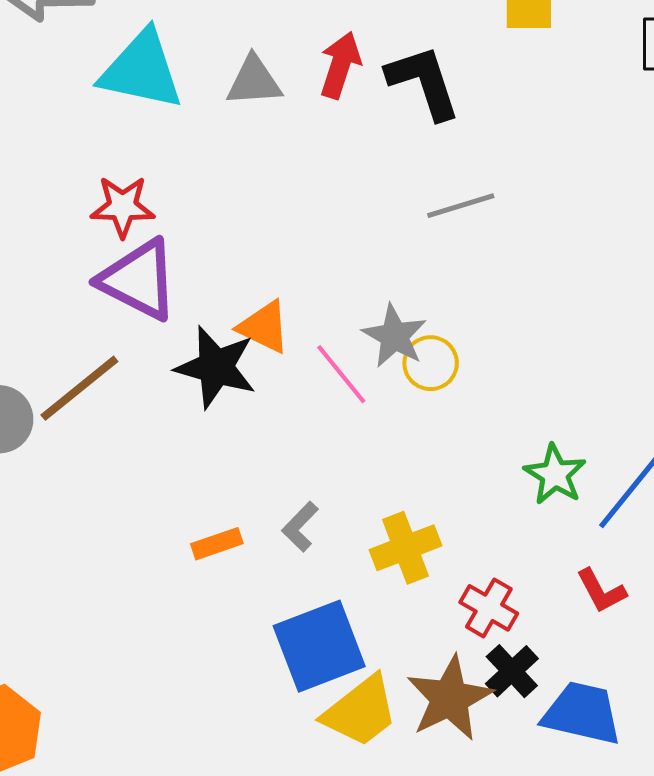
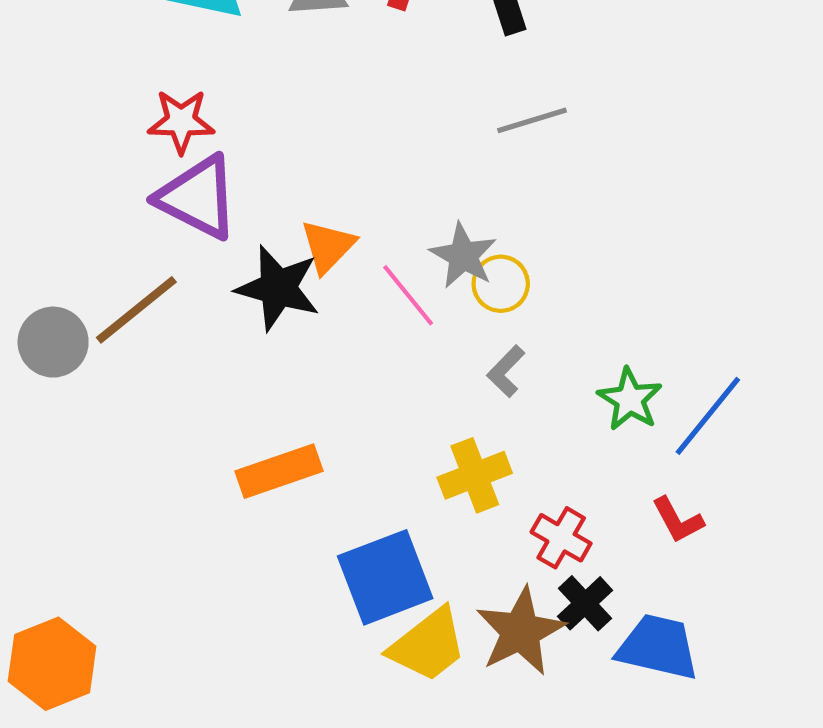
orange triangle: (264, 327) -> (328, 246), turned 48
gray L-shape: (300, 527) -> (506, 371), moved
orange rectangle: (217, 544) -> (279, 471), size x1.6

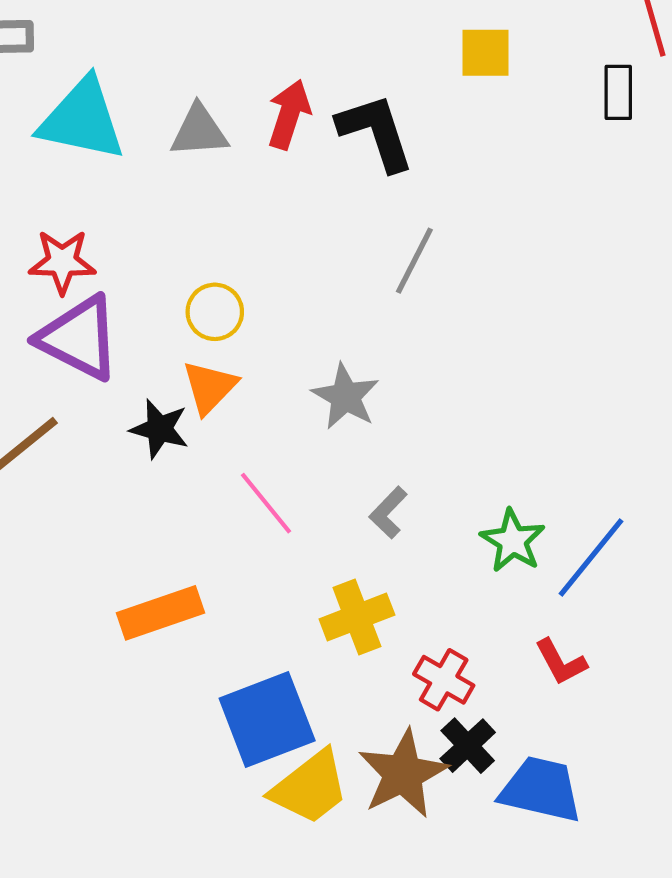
gray line: (532, 120) -> (414, 261), turned -46
yellow circle: (501, 284) -> (215, 312), moved
black star: (278, 288) -> (159, 429), size x0.7
pink line: (408, 295) -> (266, 503), moved

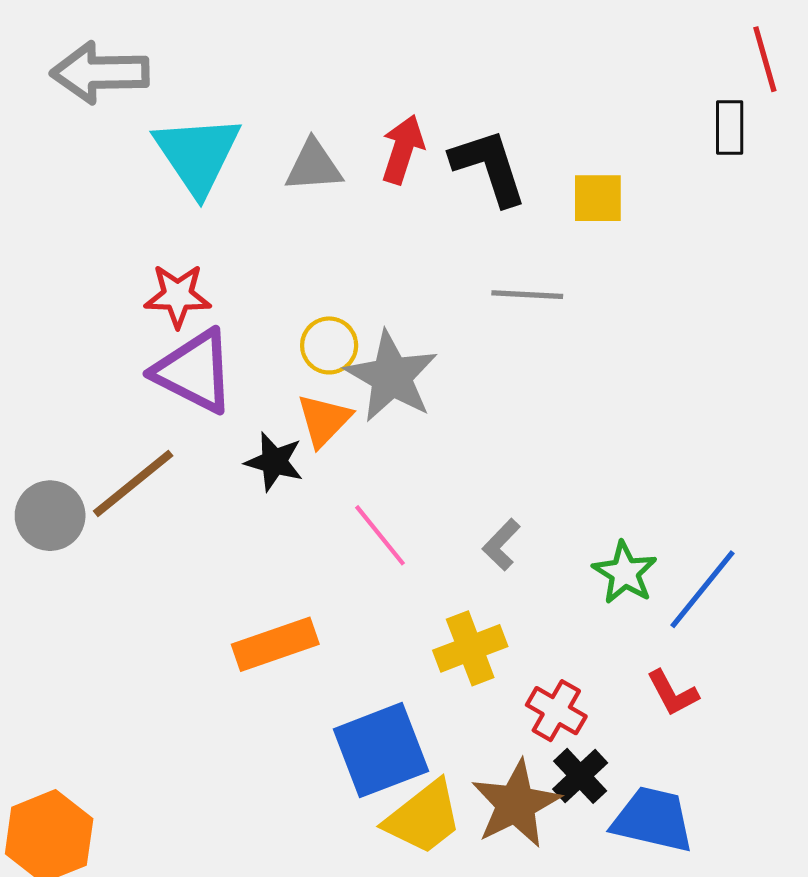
yellow square: (485, 53) -> (598, 198), moved
cyan triangle: (82, 120) -> (197, 155), turned 44
gray line: (414, 261) -> (527, 295), turned 66
gray star: (345, 397) -> (391, 377), moved, size x1.4

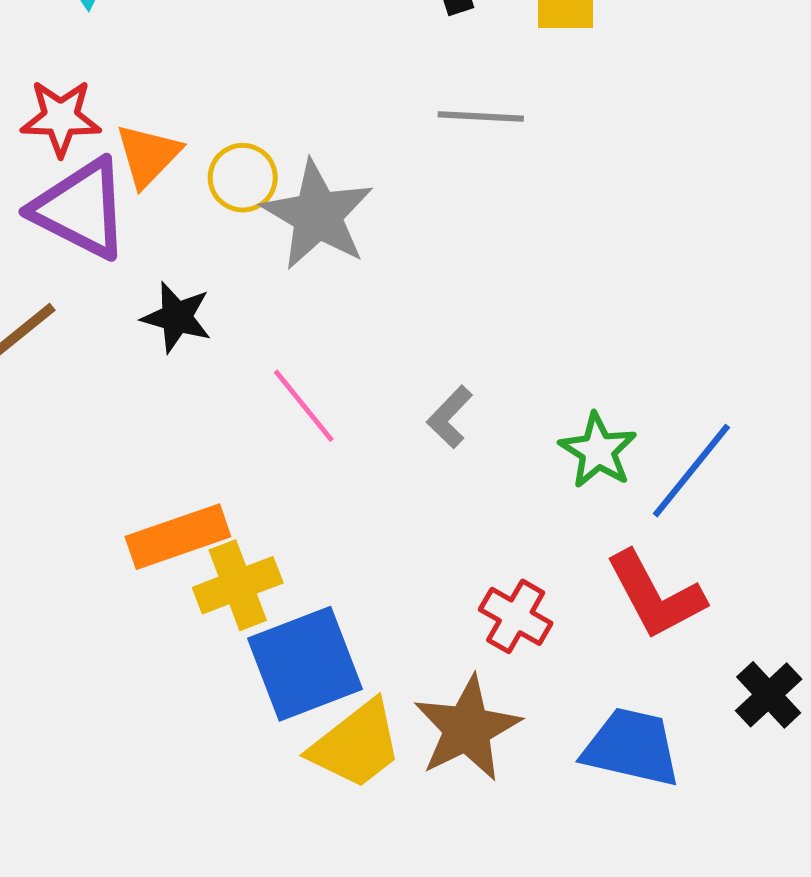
orange triangle: (324, 420) -> (148, 155), moved
yellow cross: (470, 648) -> (238, 585), moved
red L-shape: (672, 693) -> (655, 595), size x1.6
black cross: (580, 776) -> (769, 695), moved

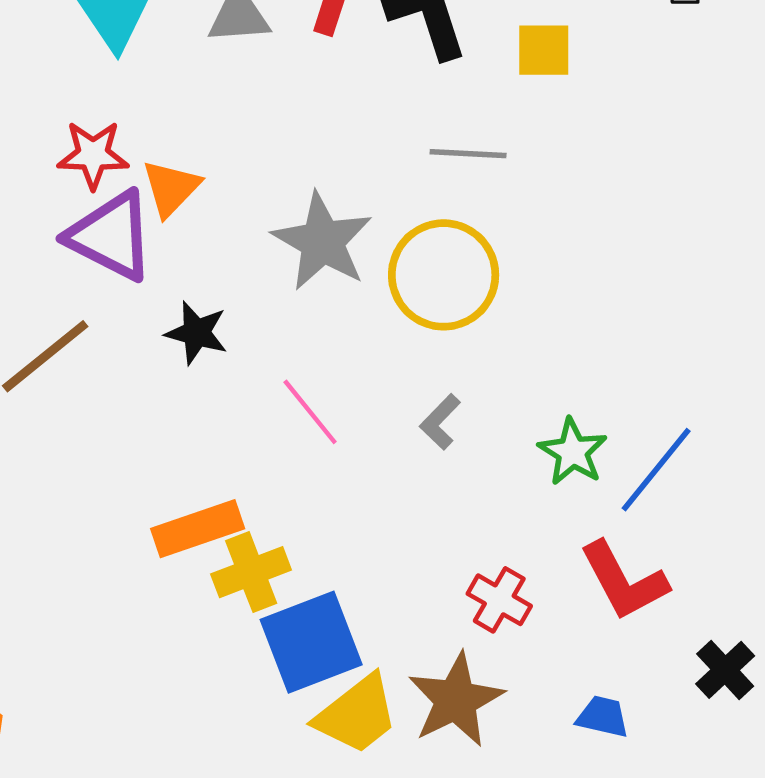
yellow circle: (243, 178) -> (444, 275), moved, size x1.8
blue trapezoid: (632, 747) -> (603, 717), size x0.6

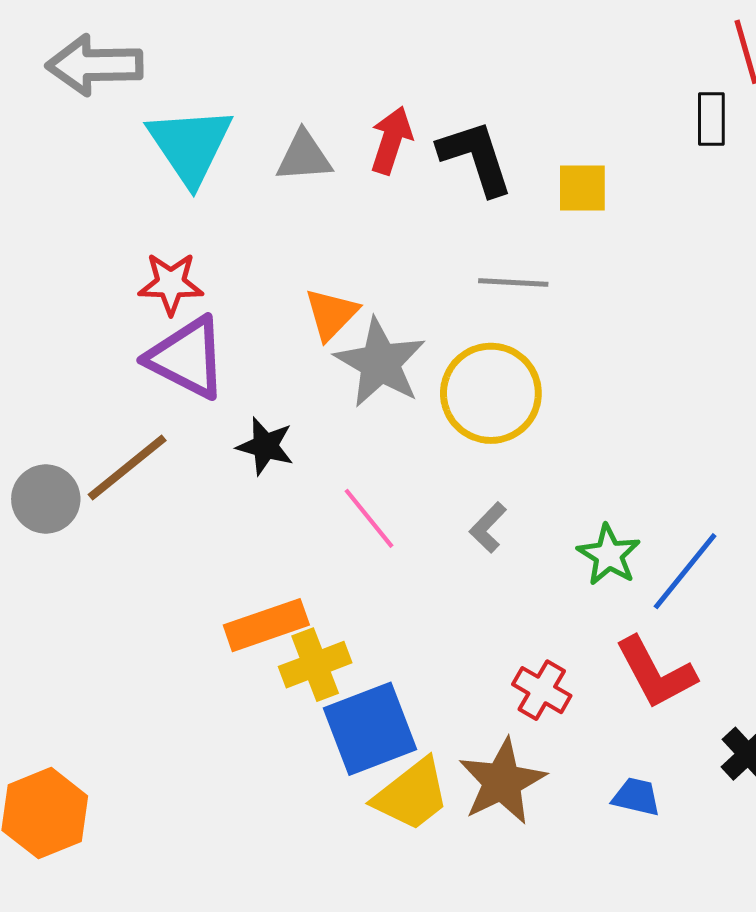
orange triangle: (171, 188) -> (331, 314), moved

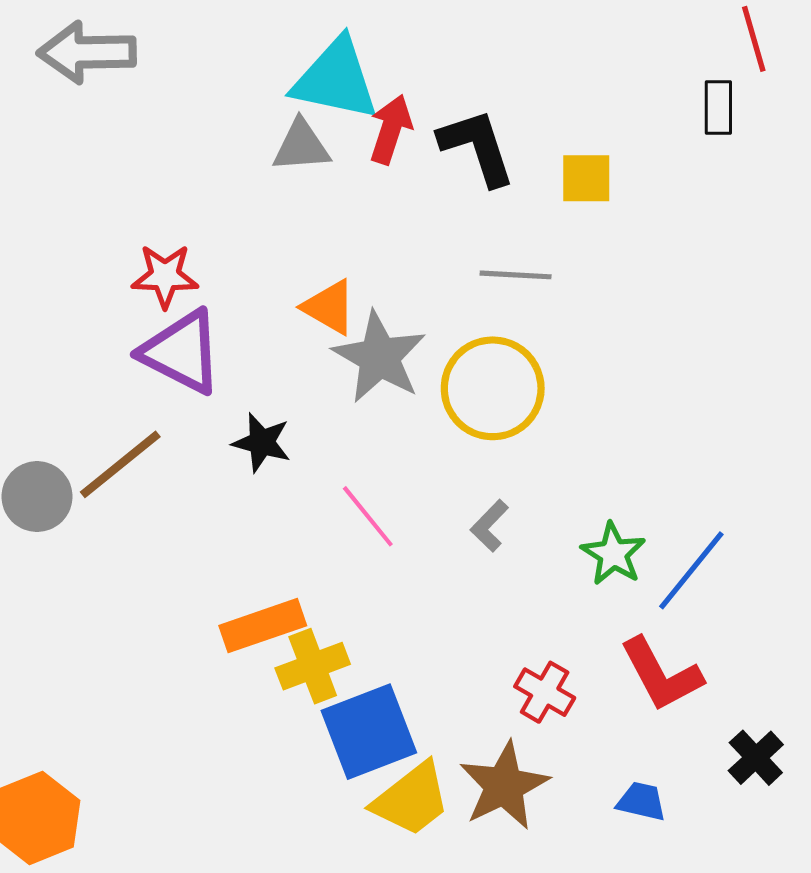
cyan triangle: (190, 145) -> (336, 79), moved, turned -44
orange triangle: (331, 314) -> (329, 307), turned -44

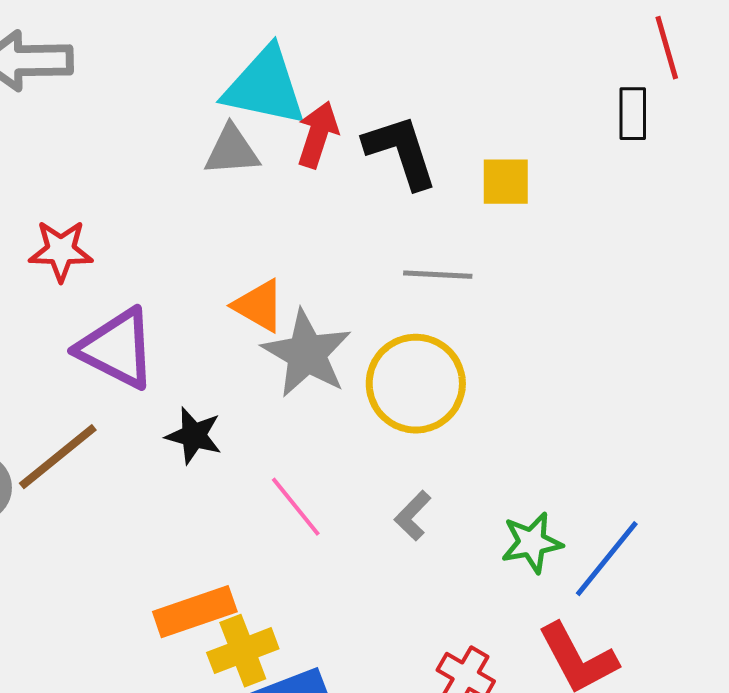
red star: (165, 276) -> (61, 251), moved
green star: (613, 554) -> (532, 543), turned 30

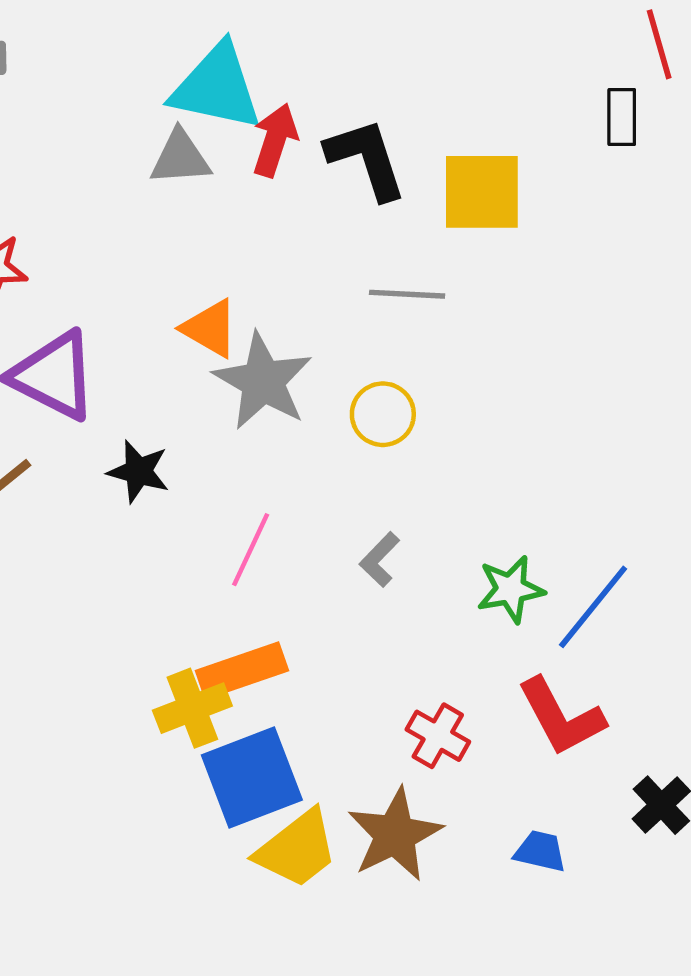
yellow square: (506, 182) -> (482, 192), size x1.5
yellow circle: (416, 384) -> (383, 414), size x0.6
pink line: (296, 507) -> (251, 550), turned 64
orange rectangle: (195, 612) -> (242, 671), moved

